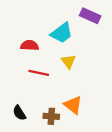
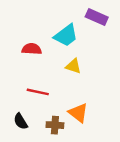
yellow triangle: (68, 61) -> (73, 66), turned -35
red line: (39, 73) -> (38, 92), moved

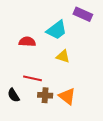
black semicircle: (21, 121) -> (14, 95), moved
brown cross: (55, 125) -> (45, 95), moved

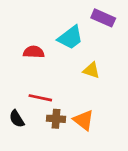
yellow triangle: (63, 56) -> (91, 70), moved

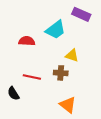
brown cross: (56, 119) -> (61, 73), moved
orange triangle: (84, 120) -> (68, 105), moved

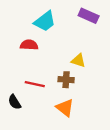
cyan trapezoid: (56, 30) -> (45, 21), moved
orange triangle: (68, 105) -> (65, 108), moved

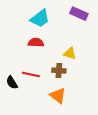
red semicircle: (29, 45) -> (36, 43), moved
black semicircle: (14, 102) -> (12, 83), moved

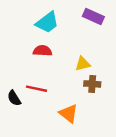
yellow triangle: (70, 54) -> (83, 64), turned -32
brown cross: (59, 71) -> (92, 84), moved

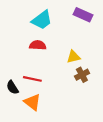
brown cross: (92, 84) -> (82, 75), turned -32
orange triangle: (69, 114) -> (32, 102), moved

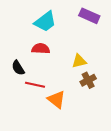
black semicircle: (12, 87) -> (18, 68), moved
orange triangle: (32, 102) -> (57, 99), moved

